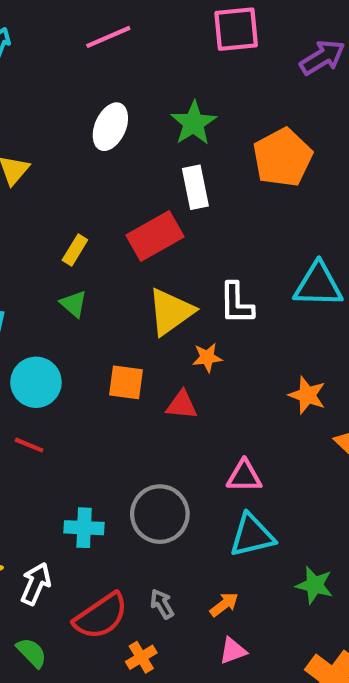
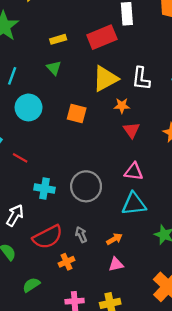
yellow rectangle: (75, 250) -> (58, 39), turned 35
red triangle: (182, 405) -> (131, 130), moved, turned 42
red line: (29, 445) -> (20, 158), moved

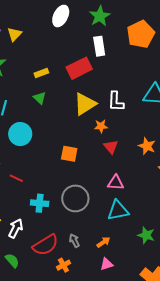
orange square: (77, 114) -> (69, 154), moved

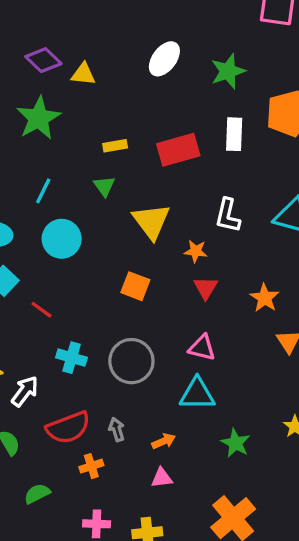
yellow triangle: (15, 34) -> (83, 74), turned 42
white rectangle: (99, 46) -> (234, 134), moved
yellow triangle: (85, 104) -> (151, 221), moved, turned -45

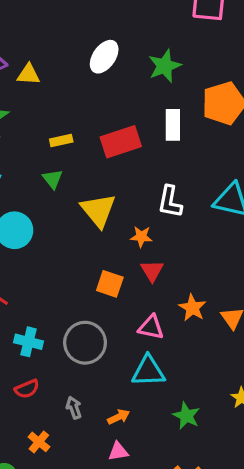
orange square: (135, 286) -> (110, 284), moved
orange star: (265, 298) -> (192, 308), moved
red semicircle: (68, 428) -> (27, 389), moved, size x0.6
orange cross: (91, 466) -> (39, 442), moved, turned -30

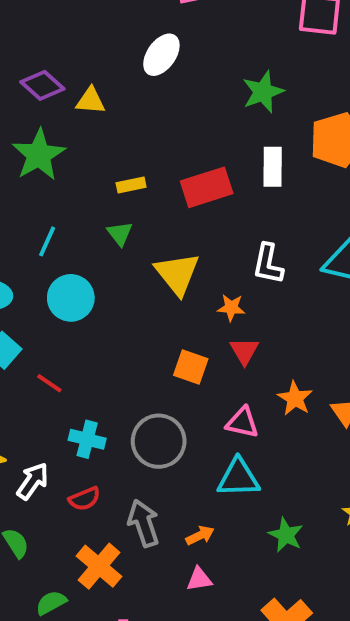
white ellipse: (104, 57) -> (161, 55), moved
gray arrow: (74, 408) -> (144, 523), size x1.6
orange cross: (39, 442) -> (99, 566), size x1.6

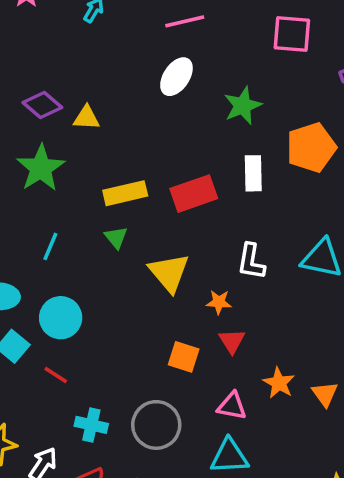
white ellipse: (161, 55) -> (176, 77), moved
yellow rectangle: (131, 185) -> (125, 193), size x1.6
cyan circle: (71, 298) -> (61, 318), moved

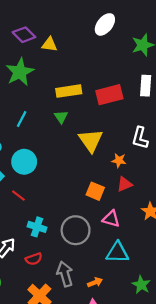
red triangle: (232, 341) -> (125, 184), turned 35
pink triangle: (232, 406) -> (111, 219), moved

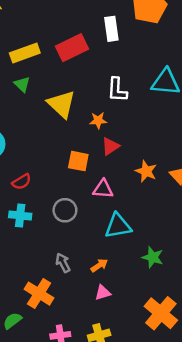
gray circle: (76, 230) -> (65, 210), size x0.7
red semicircle: (34, 259) -> (22, 182), moved
gray arrow: (65, 274) -> (63, 263), size x0.7

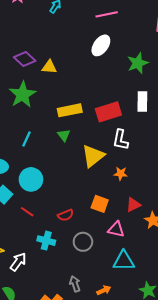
white L-shape: (117, 90) -> (121, 140), moved
yellow triangle: (61, 104) -> (93, 156), turned 30
red triangle: (110, 146) -> (133, 205), moved
red semicircle: (22, 182) -> (66, 215), moved

